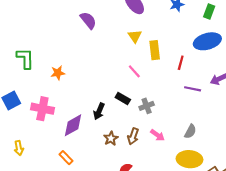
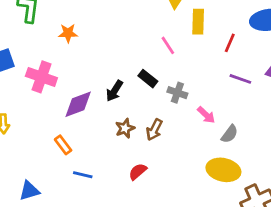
gray cross: (147, 106) -> (177, 93), turned 32
pink arrow: (158, 135) -> (206, 115), moved

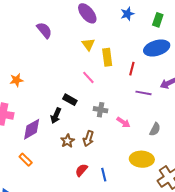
black rectangle: (148, 79) -> (70, 100), moved
gray semicircle: (230, 134) -> (155, 129), moved
blue line: (83, 175) -> (104, 175), moved, turned 72

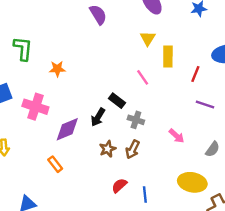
gray cross: (101, 110) -> (136, 120), moved

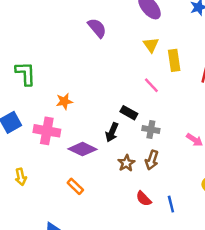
orange star: (57, 69) -> (64, 101), moved
purple diamond: (67, 129) -> (82, 149), turned 56
red semicircle: (119, 185) -> (144, 199), turned -84

